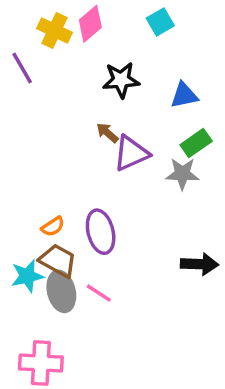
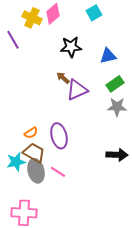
gray star: (182, 174) -> (117, 107), moved

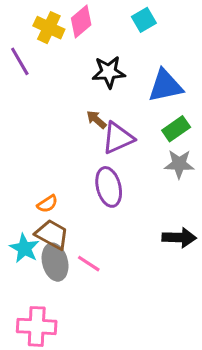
blue triangle: (108, 56) -> (165, 86), size x1.4
purple ellipse: (59, 136) -> (109, 187), moved
cyan star: (16, 162) -> (24, 248), turned -30

